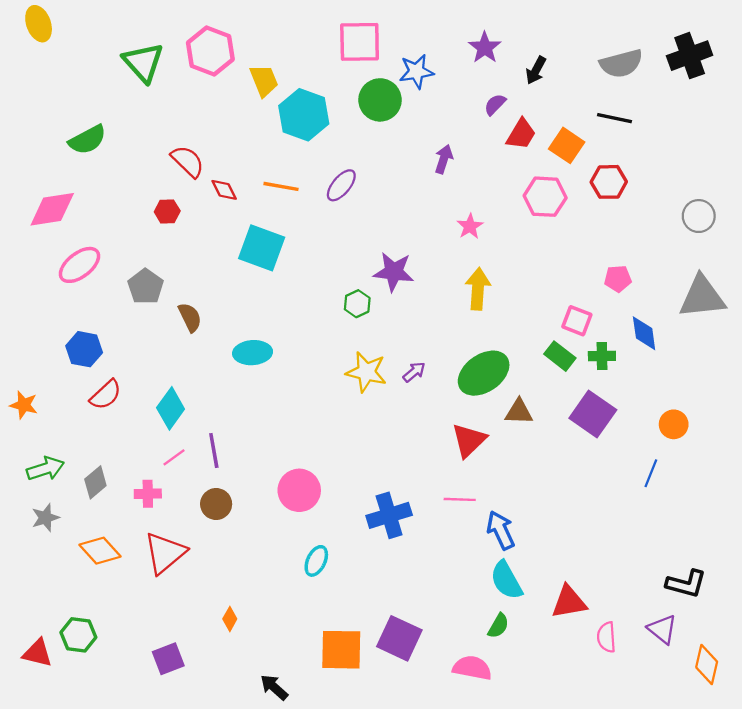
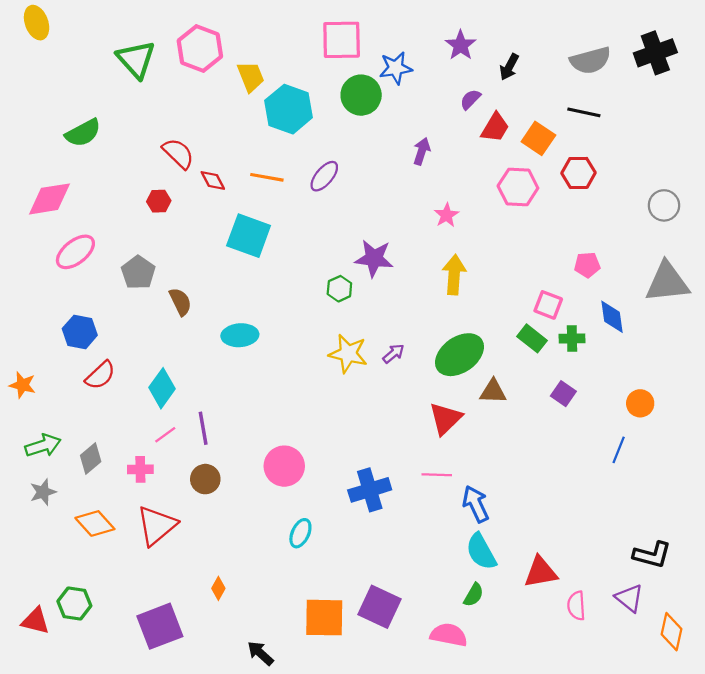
purple square: (593, 414) -> (563, 394), size x0.6
purple square: (168, 659) -> (160, 626), size x1.5

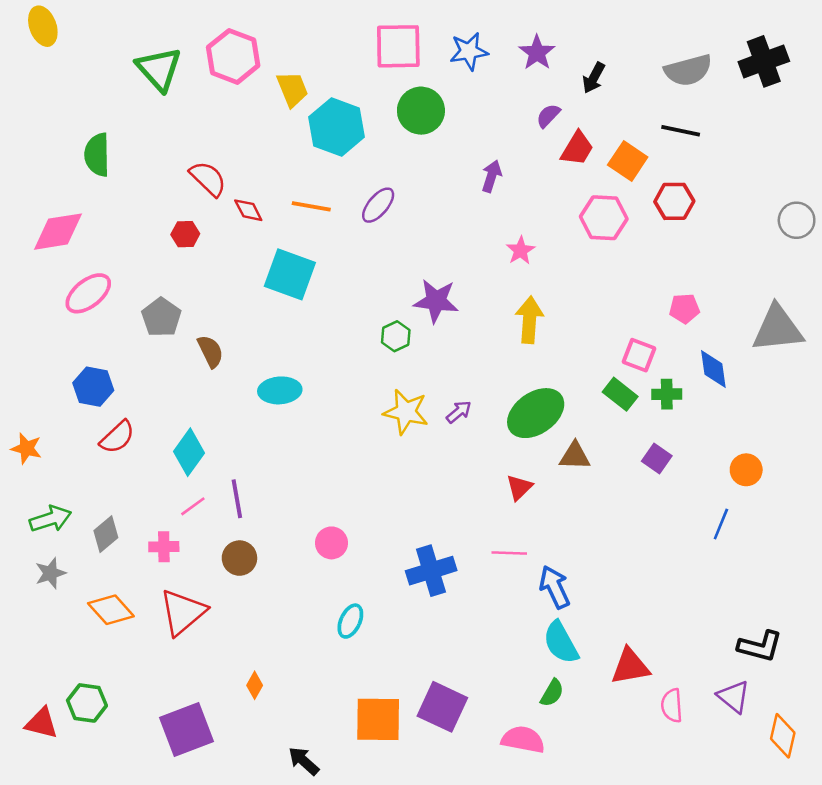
blue star: (396, 68) -> (469, 51), moved
green semicircle: (83, 133) -> (97, 155), turned 117
gray circle: (664, 205) -> (797, 220), moved
red triangle: (445, 419) -> (519, 487), size x0.7
pink circle: (284, 466) -> (331, 543), size x0.7

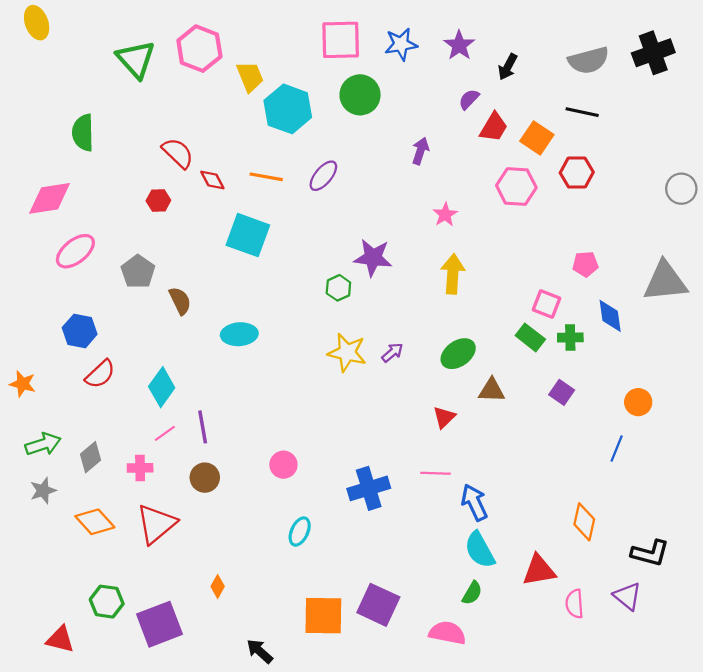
green ellipse: (536, 413) -> (458, 354), size x0.7
green hexagon: (87, 703) -> (107, 602), moved
red triangle: (42, 723) -> (60, 639), moved
orange diamond: (783, 736) -> (584, 522), moved

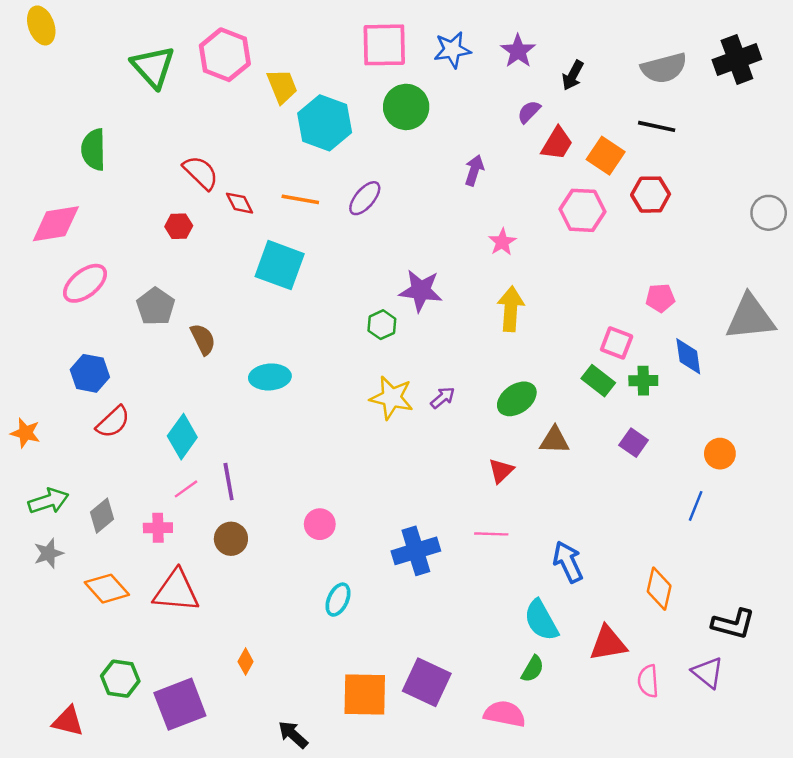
blue arrow: (474, 502) -> (568, 562), moved
red triangle: (156, 524) -> (176, 591), turned 45

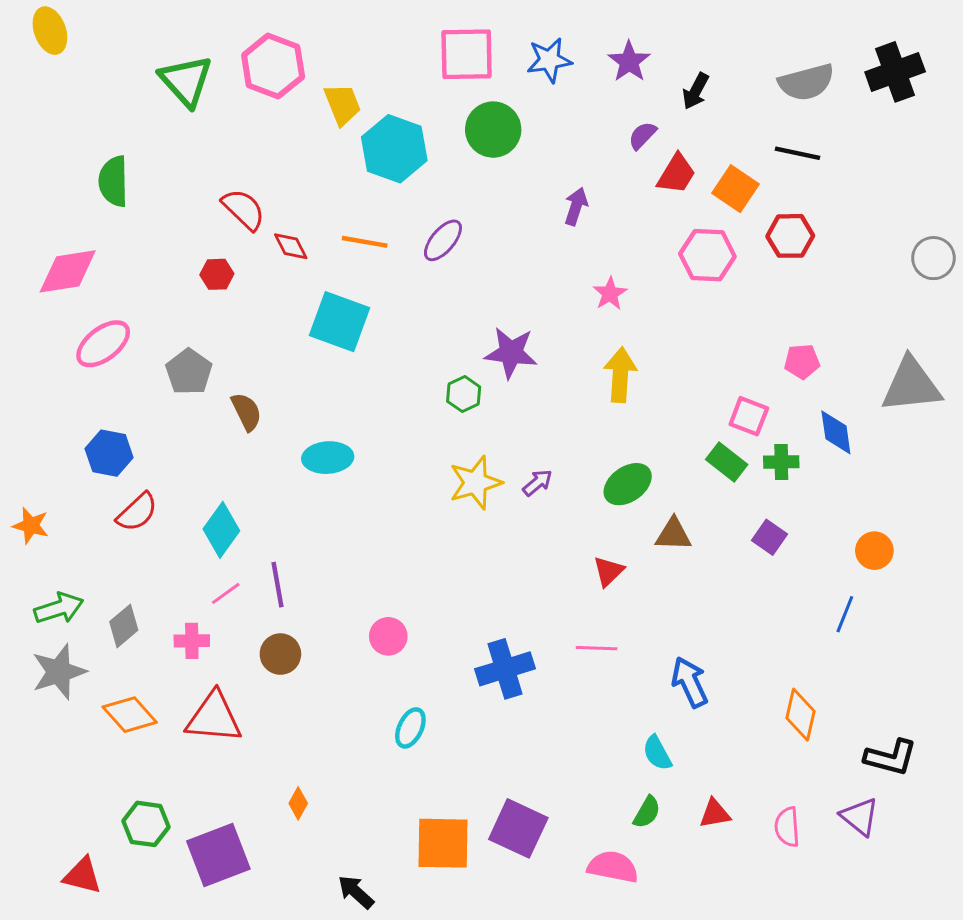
yellow star: (392, 398) -> (475, 483), turned -30
gray star: (49, 553) -> (59, 672), size x1.5
cyan semicircle: (541, 620) -> (657, 753), size x0.7
red triangle: (608, 643) -> (715, 814), moved, size x0.7

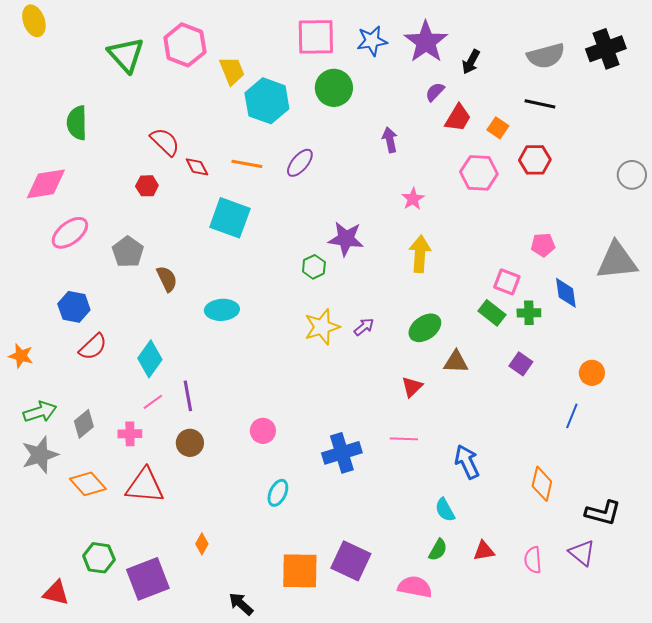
purple star: (629, 62) -> (426, 42), size x1.5
orange square: (735, 189) -> (498, 128), size x0.7
purple arrow: (576, 206) -> (390, 140), turned -30

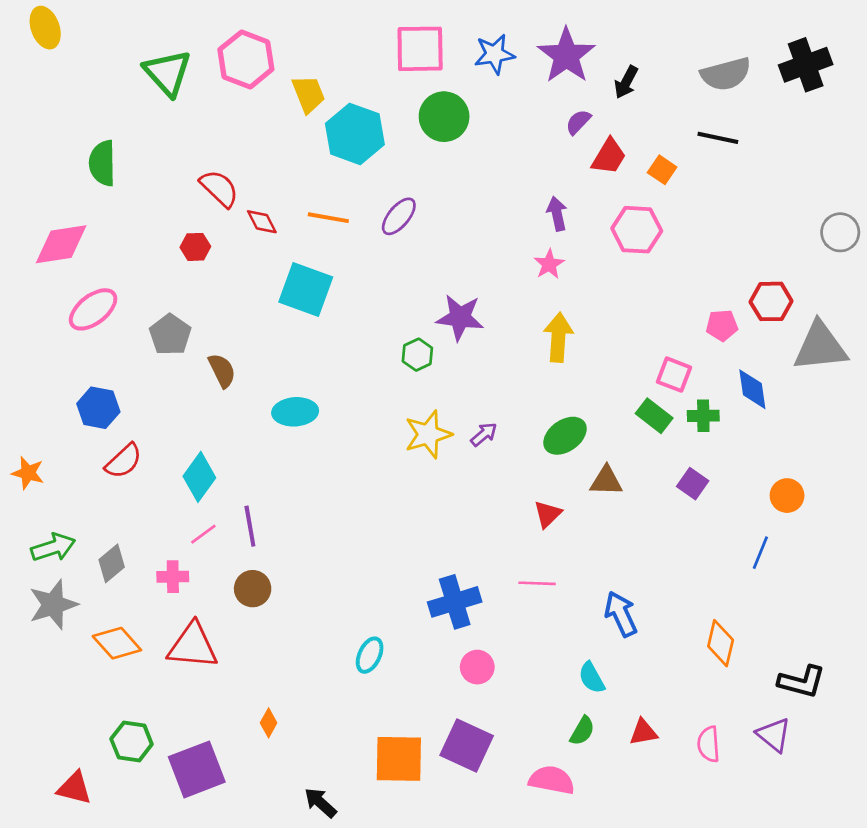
purple arrow: (390, 140) -> (557, 214), moved
red hexagon: (535, 160) -> (771, 301), moved
pink circle: (263, 431) -> (477, 667), moved

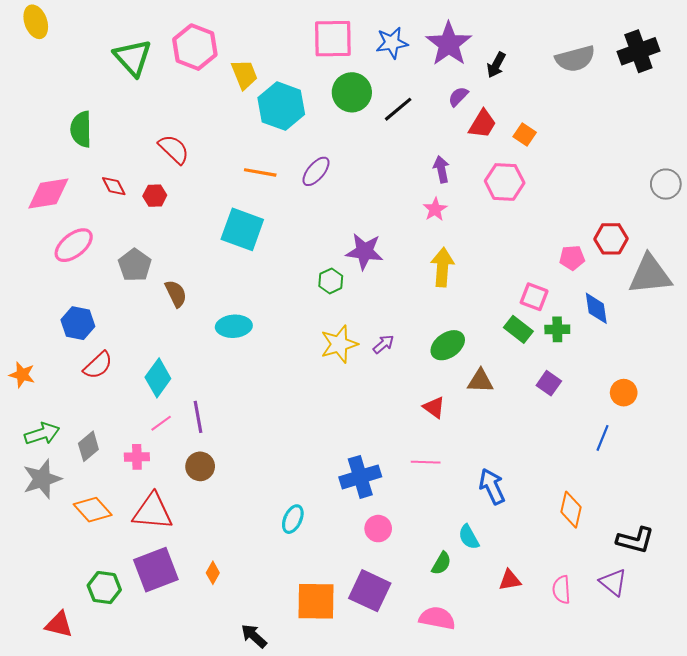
black line: (718, 138) -> (398, 109), moved, turned -52
red diamond: (262, 222) -> (114, 186), moved
red triangle: (548, 514) -> (434, 407), turned -40
green semicircle: (582, 731) -> (441, 563), moved
purple square: (197, 769) -> (156, 570), moved

